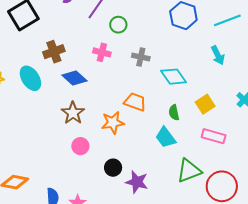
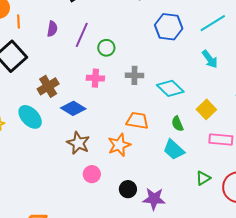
green triangle: (189, 171) -> (203, 178), size x0.6

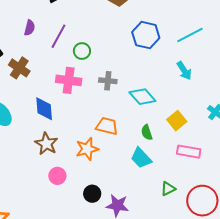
pink cross: (95, 78) -> (69, 80), size x1.4
brown cross: (48, 86) -> (19, 68), moved, turned -30
blue diamond: (73, 108) -> (44, 109), turned 50

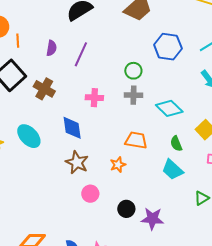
green circle: (82, 51) -> (133, 71), moved
pink cross: (69, 80) -> (94, 98), size x0.7
orange star: (87, 149) -> (118, 165), size x0.7

